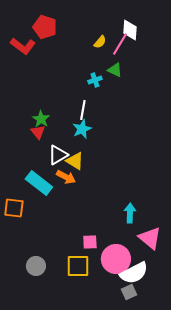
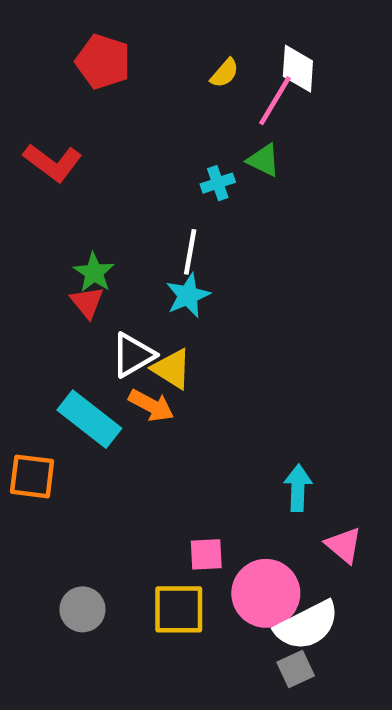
yellow semicircle: (100, 42) -> (225, 73), moved
red L-shape: (23, 46) -> (53, 162), moved
pink triangle: (150, 238) -> (344, 545), size x0.7

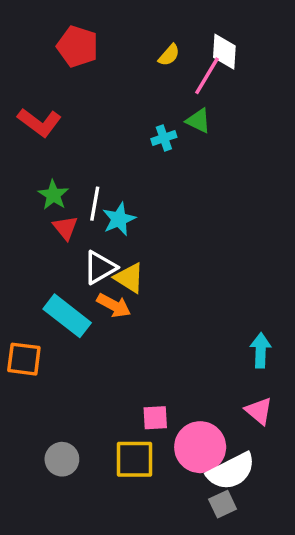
white line: (190, 252) -> (95, 204), moved
green star: (94, 272) -> (53, 195), moved
cyan star: (188, 295) -> (119, 219), moved
cyan arrow: (298, 488) -> (261, 350), moved

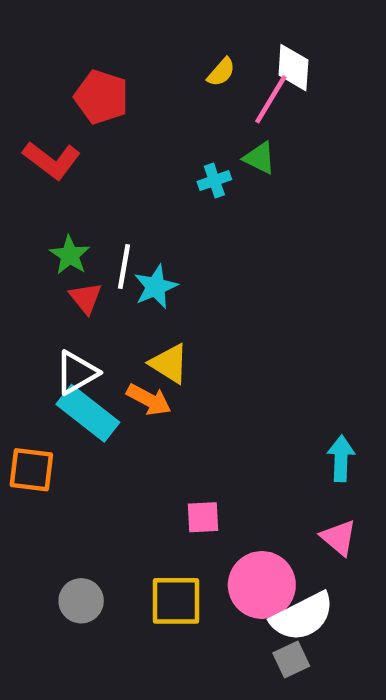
red pentagon: (77, 46) -> (101, 97), moved
white triangle: (100, 268) -> (77, 373), moved
pink square: (155, 418) -> (203, 517), moved

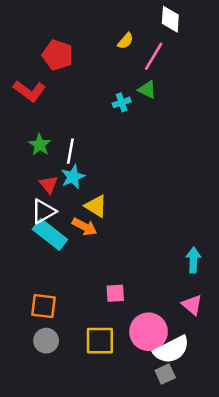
white diamond: (293, 68) -> (170, 19), moved
cyan star: (156, 287) -> (73, 177), moved
red triangle: (86, 298) -> (49, 184), moved
orange square: (31, 470) -> (44, 306), moved

